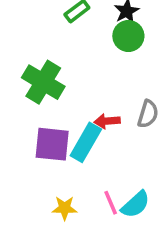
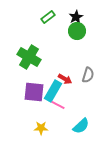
red arrow: (107, 121) -> (65, 79), turned -144
pink line: (111, 203) -> (58, 105), moved, turned -40

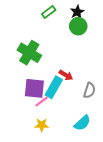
gray semicircle: (88, 75) -> (89, 90), moved
pink line: (58, 105) -> (42, 102), moved, turned -64

